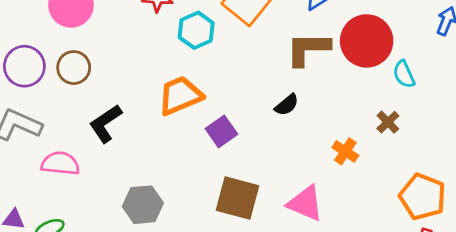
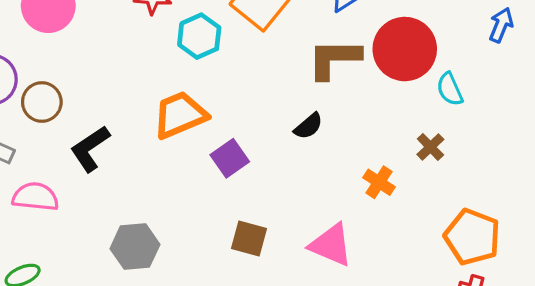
brown circle: (74, 68) -> (42, 102), moved
brown square: (237, 198) -> (249, 238), size x0.7

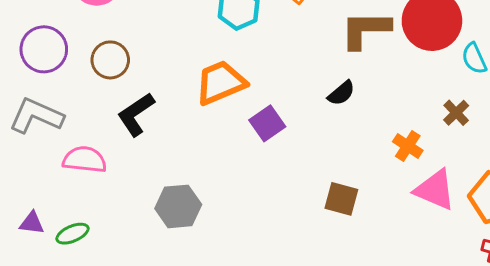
brown circle: (42, 102) -> (110, 60), moved
brown square: (249, 238) -> (341, 199), moved
pink triangle: (331, 245) -> (435, 190), moved

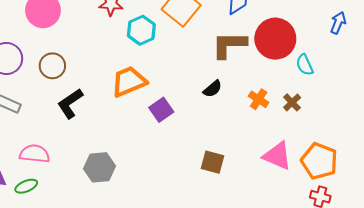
orange cross: (408, 146) -> (259, 99), moved
pink semicircle: (85, 160) -> (35, 154), moved

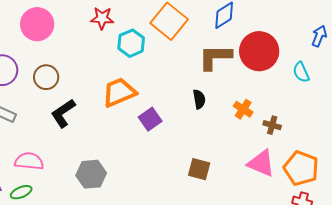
cyan semicircle: (305, 65) -> (301, 72), moved
black semicircle: (213, 89) -> (199, 99), turned -60
brown cross: (292, 102) -> (272, 125), moved, turned -30

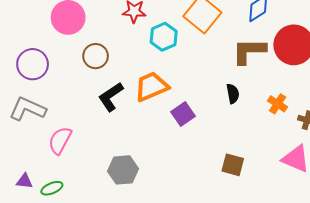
brown circle: (46, 77) -> (96, 56), moved
black L-shape: (63, 113) -> (111, 97), moved
pink semicircle: (29, 161) -> (60, 140), moved, turned -68

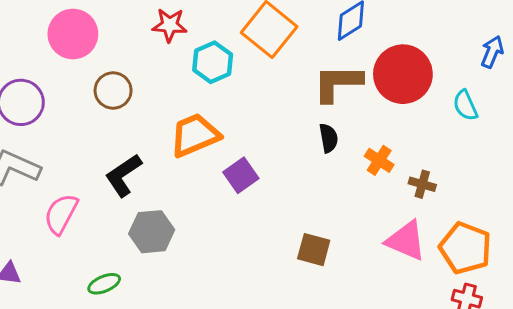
black semicircle: (233, 94) -> (329, 138), moved
black L-shape: (111, 97) -> (123, 175), moved
gray hexagon: (123, 170) -> (152, 232), moved
green ellipse: (52, 188) -> (104, 284), moved

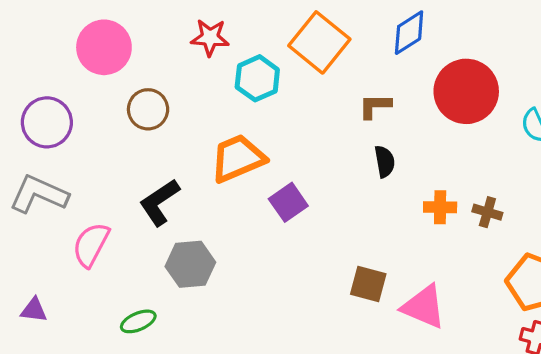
brown L-shape: (338, 83) -> (375, 106), moved, size x0.6
orange cross: (379, 160) -> (440, 207), moved, turned -32
pink triangle: (406, 241) -> (424, 307), moved

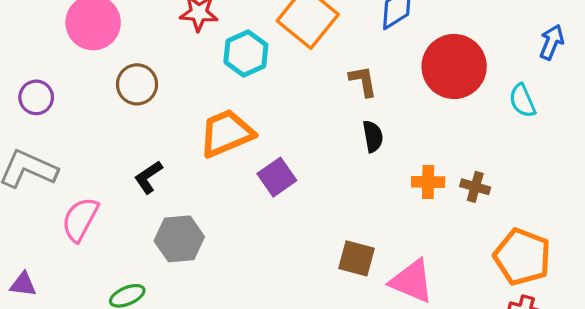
brown L-shape: (375, 106) -> (363, 81), turned 80
purple circle: (47, 122) -> (36, 97), size x0.7
black L-shape: (159, 202) -> (148, 177), size x0.7

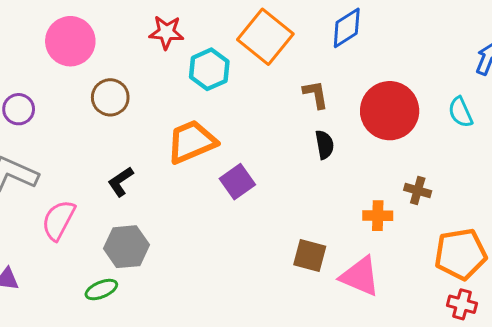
red circle: (454, 66) -> (390, 111), moved
orange cross: (428, 182) -> (378, 216), moved
gray hexagon: (179, 239) -> (126, 247), moved
orange pentagon: (522, 257) -> (461, 254), turned -30

